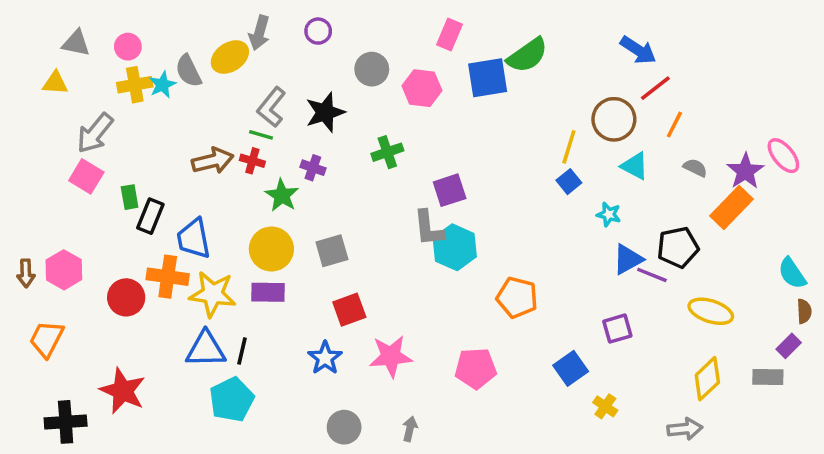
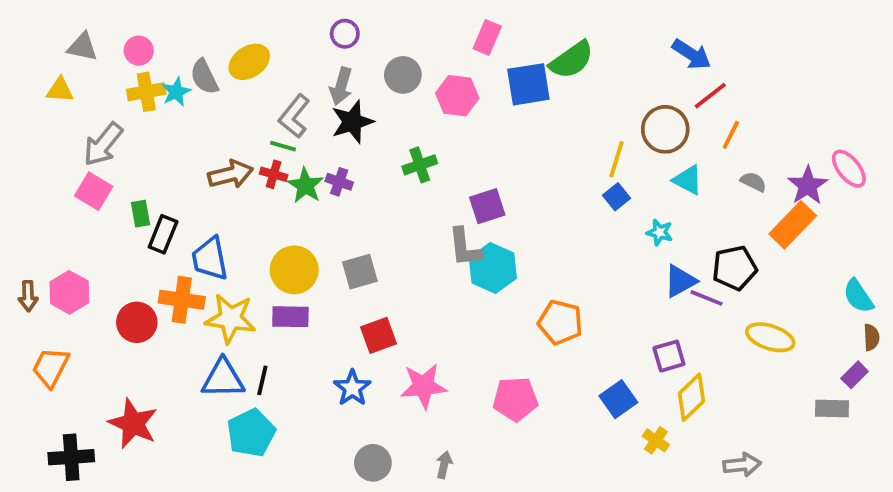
gray arrow: (259, 33) -> (341, 86), moved
green star: (282, 195) -> (305, 186), moved
yellow diamond: (707, 379) -> (691, 397), moved

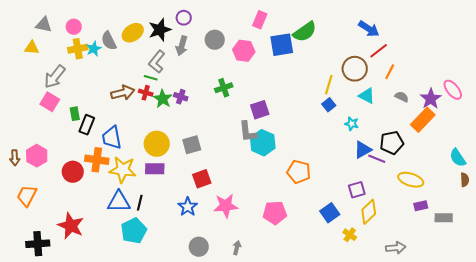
black star: (352, 122) -> (160, 30), moved
purple rectangle: (855, 375) -> (421, 206), moved, turned 32

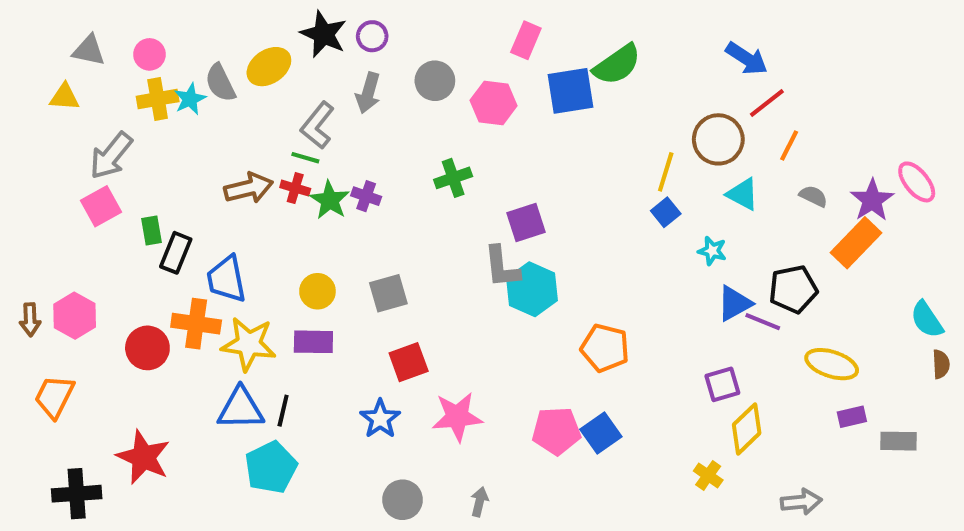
black star: (160, 30) -> (324, 34), moved, turned -30
pink square: (50, 102) -> (101, 206), turned 30
yellow circle: (157, 144) -> (317, 291), size x0.7
blue square: (330, 213) -> (601, 433), moved

